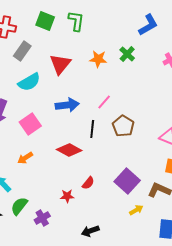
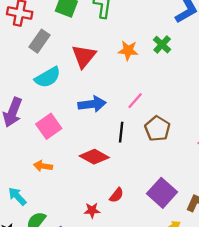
orange arrow: (25, 158) -> (43, 166), turned 42

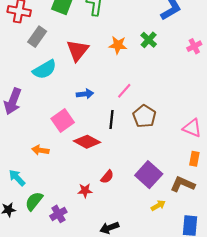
blue arrow: (92, 104) -> (85, 94), size x0.7
pink square: (49, 126) -> (63, 120), moved

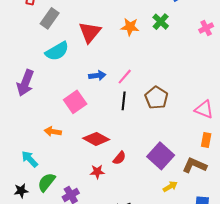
pink line: (124, 91) -> (125, 77), moved
red diamond: (87, 142) -> (96, 139), moved

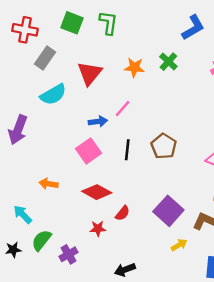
pink line: (125, 77) -> (123, 109), moved
pink square: (75, 102) -> (88, 151), moved

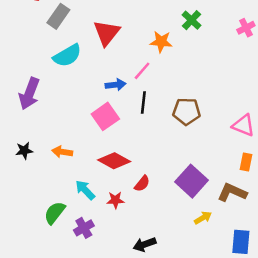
orange star: (134, 67) -> (161, 42), moved
brown pentagon: (164, 146) -> (186, 111), turned -30
black line: (127, 150) -> (143, 102), moved
cyan arrow: (23, 214) -> (85, 190), moved
black star: (13, 250) -> (24, 151), moved

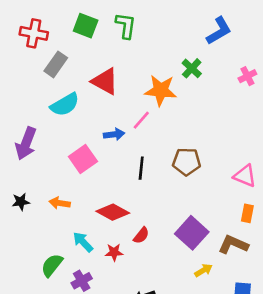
red triangle: (107, 33) -> (105, 81), turned -40
orange star: (161, 42) -> (161, 90), size x1.4
black line: (143, 102) -> (141, 168), moved
pink square: (105, 116) -> (83, 159), moved

